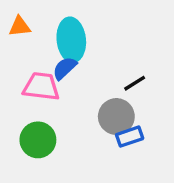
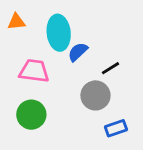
blue semicircle: (65, 68) -> (78, 52), moved
blue rectangle: (130, 137) -> (116, 128), moved

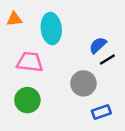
blue semicircle: (78, 52) -> (98, 45), moved
black line: (111, 68) -> (107, 60), moved

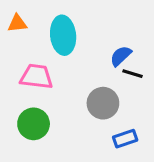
black line: (107, 60) -> (133, 74), turned 49

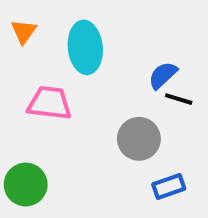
orange triangle: (17, 23) -> (24, 31), turned -48
green circle: (34, 124) -> (26, 185), moved

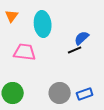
black line: (179, 99) -> (75, 50), moved, turned -40
gray circle: (139, 139) -> (60, 93), moved

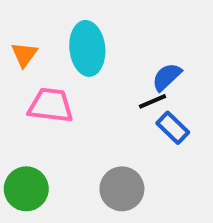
orange triangle: (12, 16) -> (24, 55), moved
blue rectangle: (85, 94) -> (173, 128), moved, turned 63

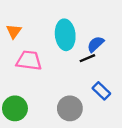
cyan ellipse: (87, 48) -> (65, 35), moved
blue rectangle: (173, 128) -> (101, 91), moved

